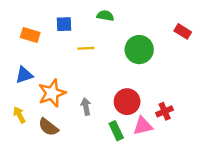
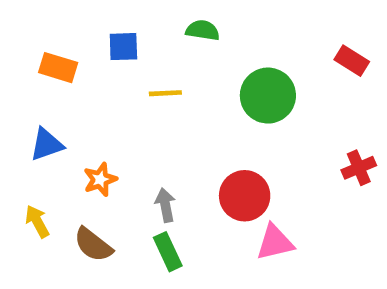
orange star: (52, 93) -> (100, 179), size x0.6
red cross: (165, 111) -> (359, 168), moved
green rectangle: (116, 131) -> (168, 252), moved

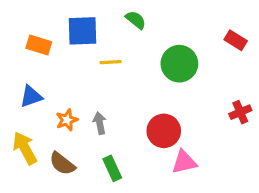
green semicircle: (203, 30) -> (136, 20), turned 30
blue square: (123, 47) -> (83, 31), size x1.5
gray arrow: (165, 205) -> (100, 123), moved
yellow arrow: (37, 221) -> (25, 148), size x1.5

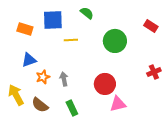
blue triangle: (31, 96) -> (29, 60), moved

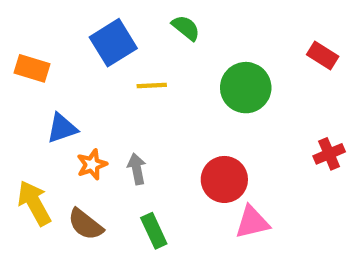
blue square: (53, 20) -> (113, 43), turned -30
orange rectangle: (25, 29) -> (32, 68), moved

